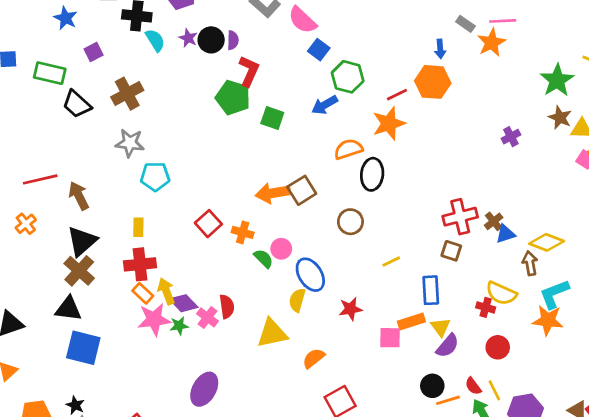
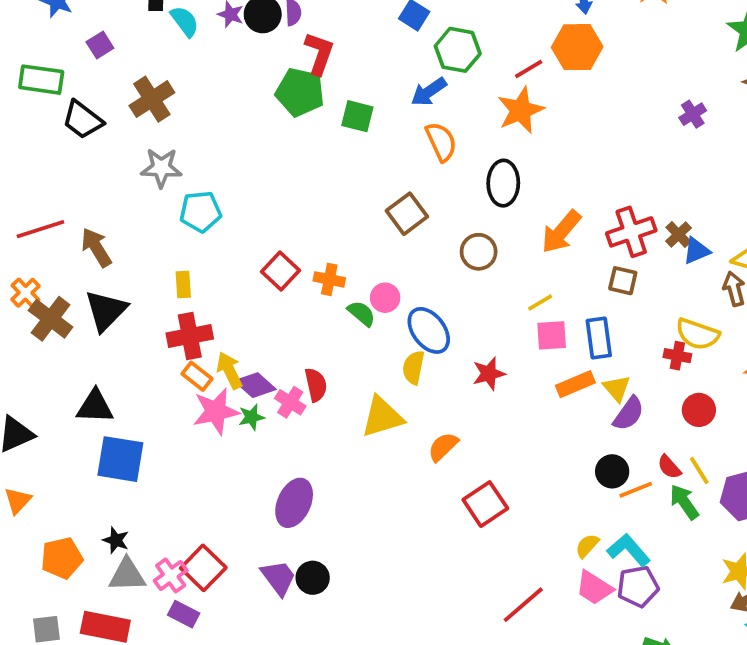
orange semicircle: (348, 149) -> (441, 142), moved, turned 88
orange arrow: (273, 193) -> (561, 232), moved, turned -36
brown cross: (79, 271) -> (51, 319), moved
pink square: (390, 338) -> (552, 335), moved

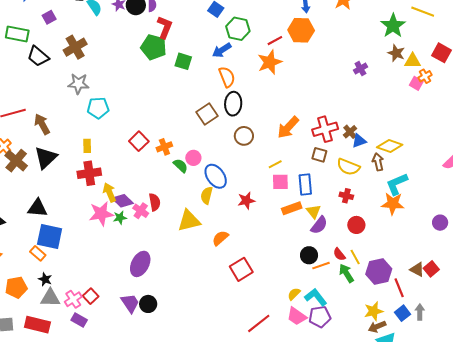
black ellipse: (503, 183) -> (233, 104), moved
orange cross: (329, 279) -> (164, 147), turned -35
yellow semicircle: (697, 334) -> (348, 167), moved
orange rectangle: (197, 376) -> (38, 253), moved
red square: (203, 568) -> (91, 296), size x0.7

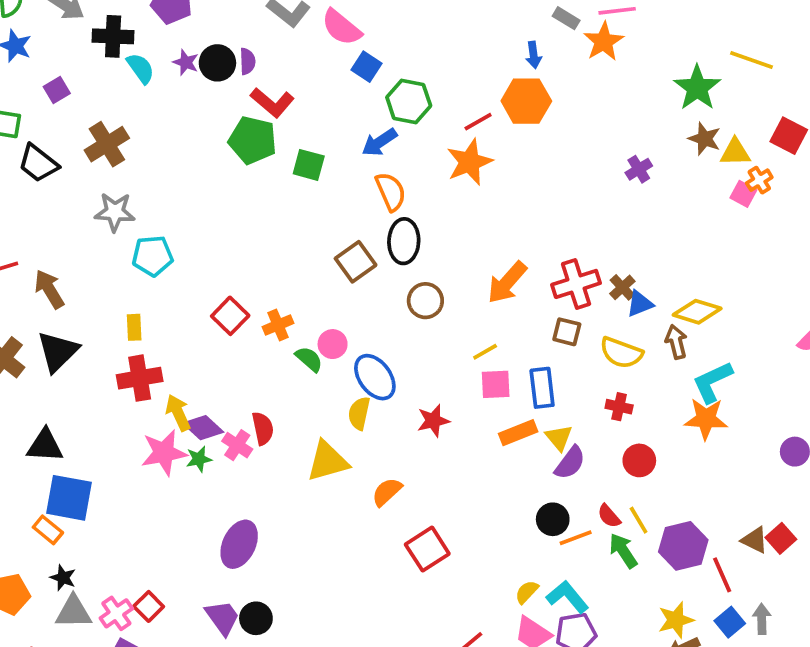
red L-shape: (165, 27) -> (272, 102), turned 110

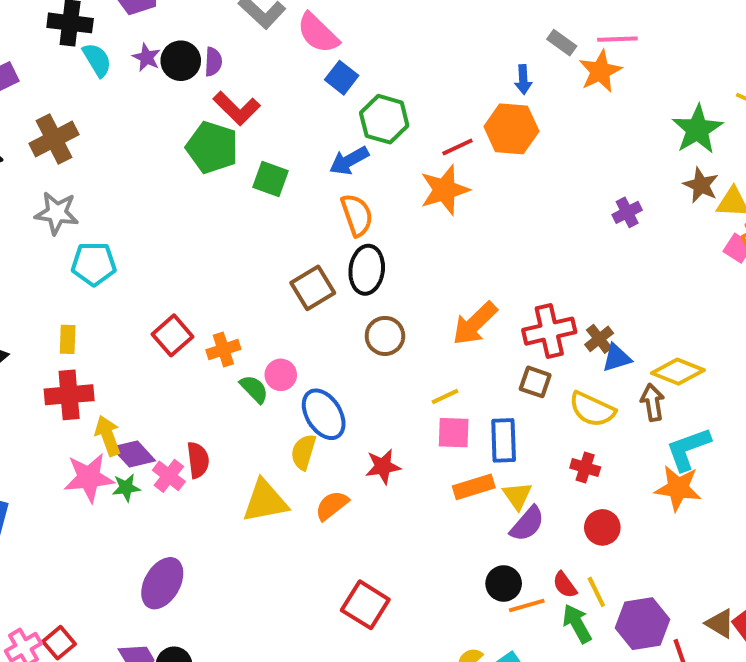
orange semicircle: (387, 492) -> (332, 505), moved
red square: (427, 549) -> (365, 605), turned -30

